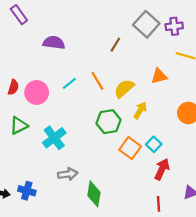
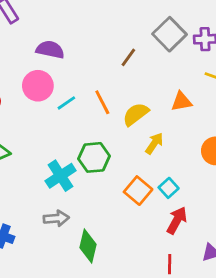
pink circle: (37, 92) -> (38, 86), moved
green hexagon: (108, 122) -> (94, 157), moved
cyan cross: (54, 138) -> (61, 176), moved

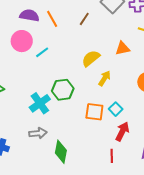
orange line: (102, 102) -> (52, 19), moved
orange square: (138, 191) -> (94, 112), turned -30
red line: (170, 264) -> (112, 156), moved

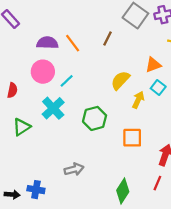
cyan cross: (40, 103) -> (53, 108), moved
cyan square: (116, 109) -> (158, 87), moved
green diamond: (61, 152) -> (123, 191), moved, turned 30
red line: (112, 156) -> (157, 183), turned 32

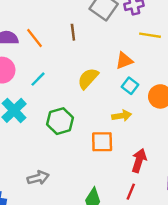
brown line: (107, 38) -> (73, 32), turned -32
cyan line: (67, 81) -> (38, 79), moved
yellow arrow: (138, 100) -> (122, 116), moved, turned 56

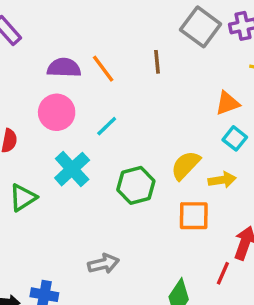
yellow semicircle: (88, 78) -> (186, 165), moved
red line: (131, 192) -> (223, 273), moved

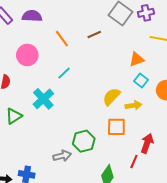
brown line: (157, 62) -> (94, 34), turned 72
purple semicircle: (64, 68) -> (32, 16), moved
pink circle: (57, 112) -> (27, 55), moved
green hexagon: (136, 185) -> (84, 141), moved

